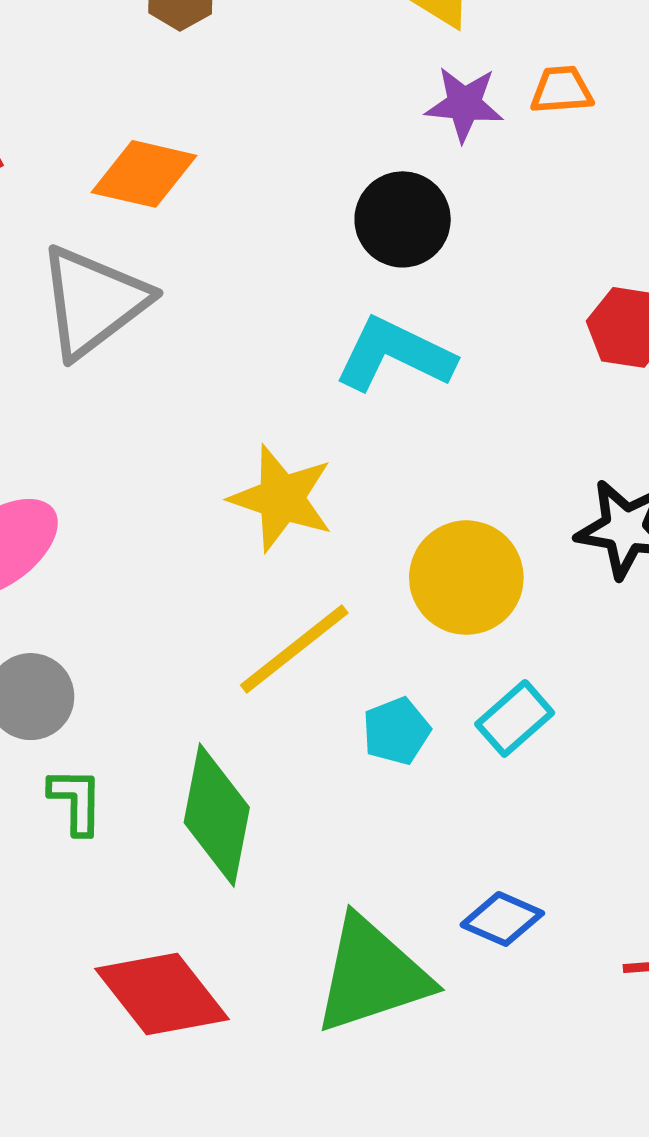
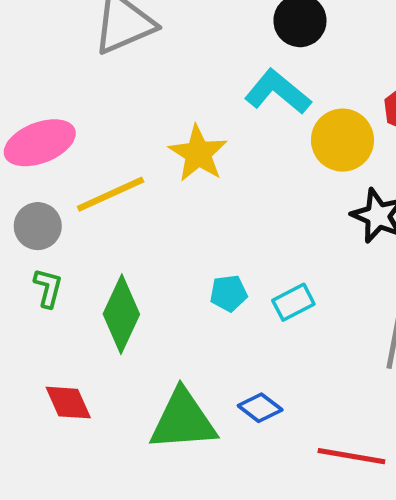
yellow circle: (466, 578) -> (342, 140), moved
yellow line: (294, 649) -> (111, 194), moved
red diamond: (162, 994) -> (68, 403), size x0.7

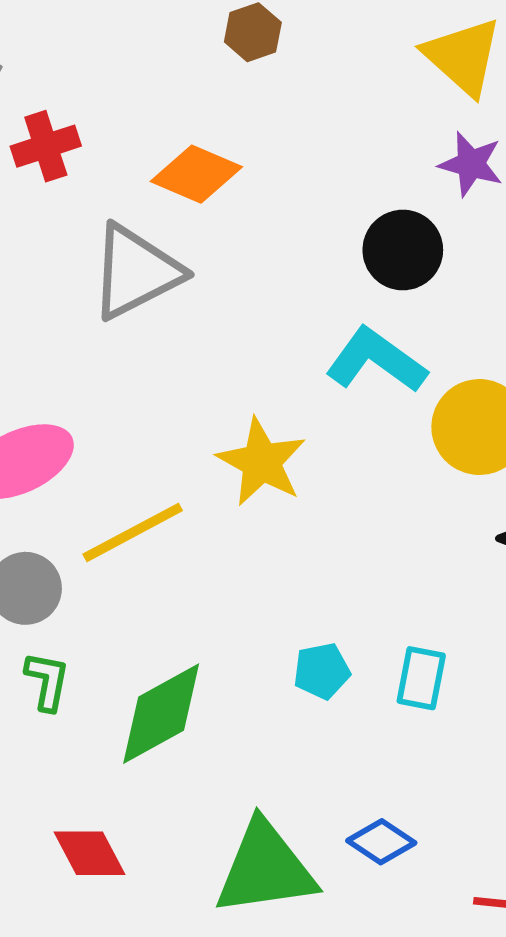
cyan rectangle: (293, 302) -> (421, 678), turned -48
green diamond: (121, 314) -> (161, 714), turned 40

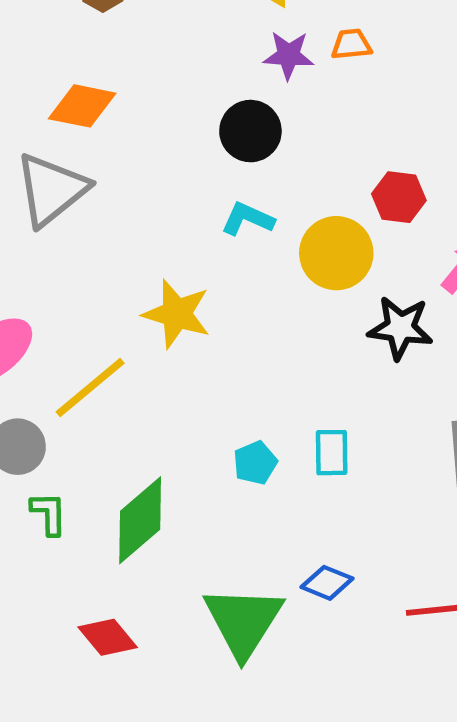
cyan L-shape: (376, 360) -> (248, 219), size x0.7
green triangle: (265, 869) -> (243, 621), turned -38

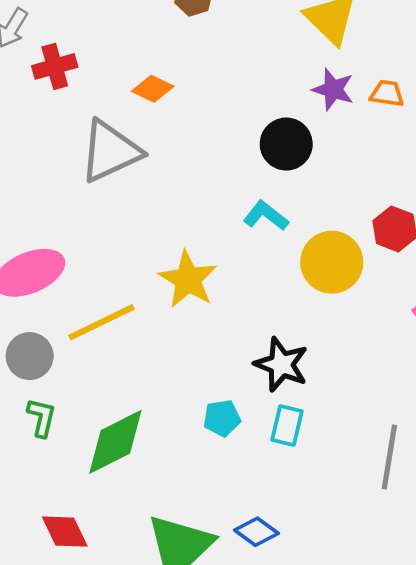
orange diamond: (82, 106) -> (153, 89), size x0.7
black star: (400, 328) -> (281, 364), moved

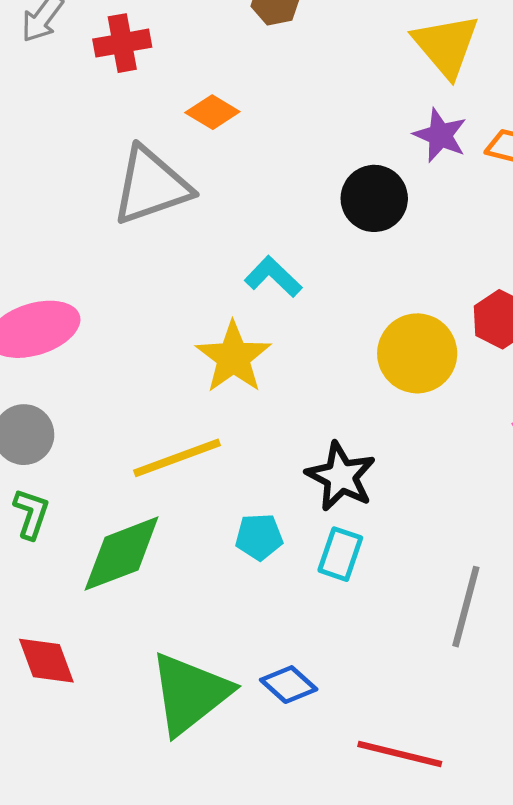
red cross: (55, 66) -> (122, 43), moved
cyan L-shape: (266, 216) -> (273, 277), moved
yellow line: (102, 322) -> (177, 458), moved

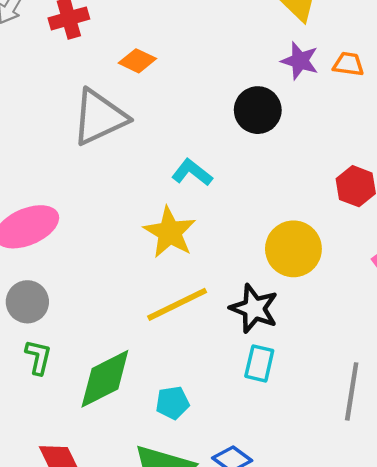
yellow circle: (417, 353) -> (293, 249), moved
yellow line: (177, 458) -> (177, 304), moved
cyan pentagon: (259, 537) -> (173, 403), moved

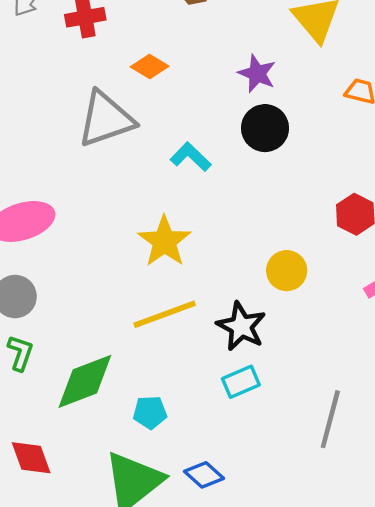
purple star: (300, 61) -> (257, 74), moved
cyan L-shape: (192, 172) -> (191, 157), moved
yellow circle: (293, 249) -> (287, 271), size x0.7
cyan rectangle: (259, 363) -> (241, 382), turned 48

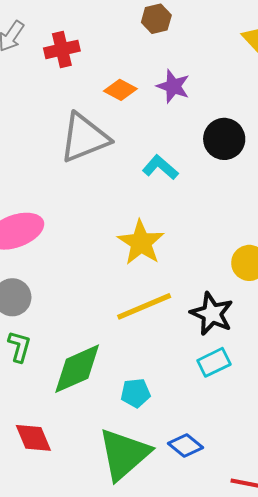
purple star: (257, 74) -> (173, 86), moved

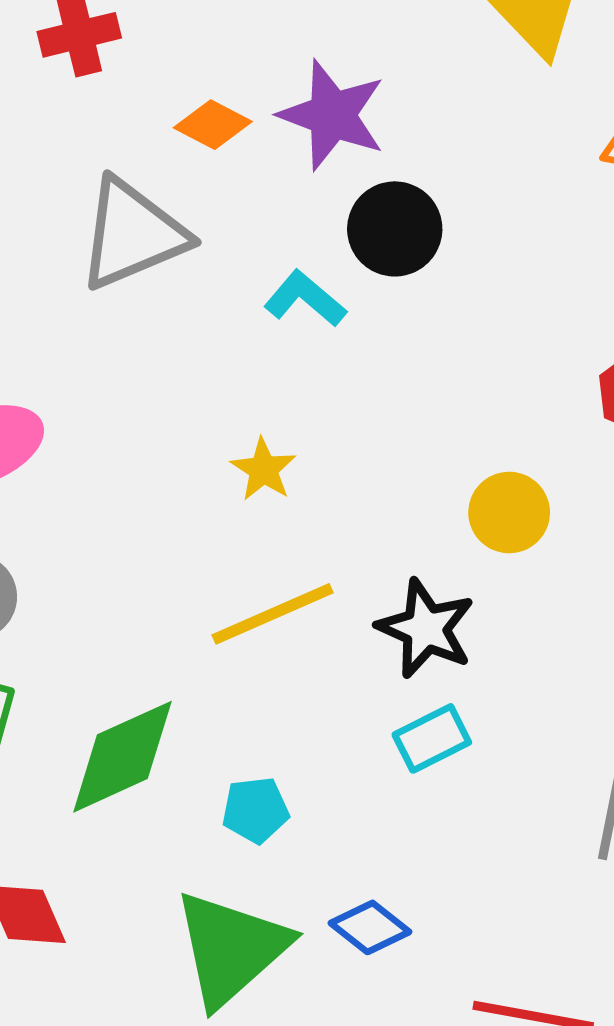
purple star: (173, 86) -> (332, 115), size x1.4
black circle: (224, 139) -> (395, 229), moved
yellow star: (141, 243) -> (263, 469), size x0.6

